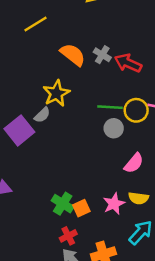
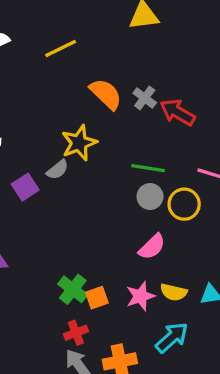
yellow circle: (136, 110) -> (184, 204), moved
purple square: (19, 130) -> (25, 187), size x0.7
pink semicircle: (134, 163) -> (152, 247), moved

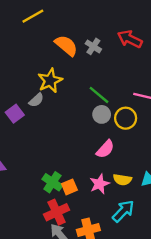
red arrow: (178, 112) -> (130, 39), moved
green line: (148, 168) -> (99, 95), turned 35
red cross: (76, 333) -> (57, 212), size x1.5

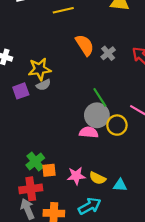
yellow star: (50, 81) -> (40, 69), moved
gray circle: (102, 114) -> (97, 115), size x1.5
pink semicircle: (105, 149) -> (89, 132), moved, turned -144

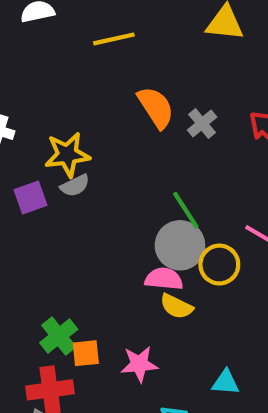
yellow semicircle: (97, 178) -> (176, 306), moved

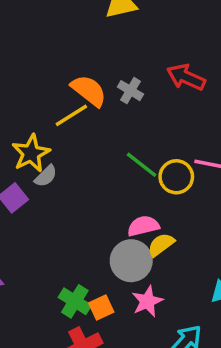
yellow line: (114, 39) -> (71, 115), moved
gray circle: (180, 245) -> (131, 261), moved
yellow circle: (219, 265) -> (176, 177), moved
yellow semicircle: (176, 306) -> (161, 245), turned 136

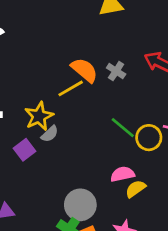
gray circle: (131, 261) -> (80, 205), moved

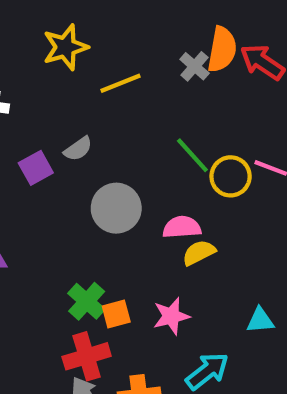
orange semicircle: (84, 70) -> (222, 49), moved, turned 52
yellow star: (39, 116) -> (65, 47), moved
gray circle: (80, 205) -> (116, 208), moved

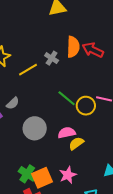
gray cross: (195, 66) -> (52, 58), moved
orange square: (116, 314) -> (42, 178), size x1.5

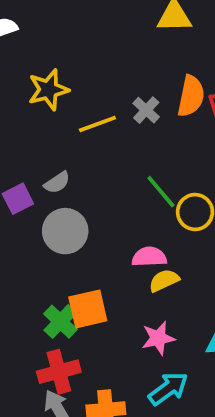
gray circle: (35, 128) -> (65, 231), moved
pink star: (68, 175) -> (158, 338), moved
orange square: (42, 178) -> (88, 309), moved

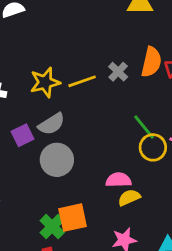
yellow star: (48, 90) -> (45, 82), moved
gray semicircle: (57, 183) -> (52, 124), size x1.4
green line: (161, 192) -> (144, 127), moved

